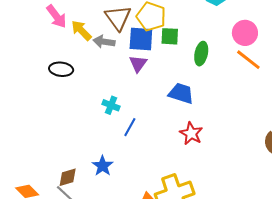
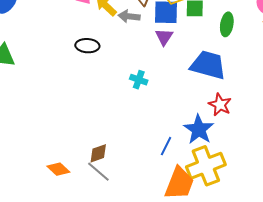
blue trapezoid: (181, 93) -> (208, 65), size x1.4
blue line: (130, 127) -> (166, 146), moved
blue star: (103, 166) -> (199, 129), moved, size x1.4

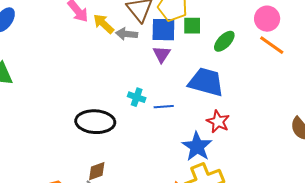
green ellipse: (227, 24) -> (224, 41), turned 35
black ellipse: (87, 46) -> (95, 122), moved, size x1.6
blue line: (166, 146) -> (164, 107), moved, turned 60

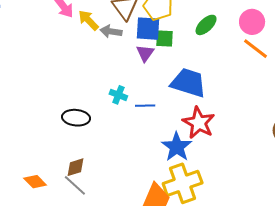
green square: (192, 26) -> (164, 38), moved
green ellipse: (224, 41) -> (206, 25), moved
black ellipse: (95, 122) -> (76, 118), size x0.7
red star: (218, 122) -> (199, 123), size x1.4

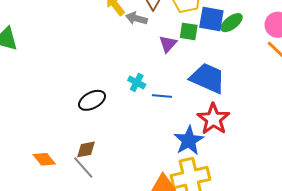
blue square: (148, 29) -> (211, 19), moved
black ellipse: (76, 118) -> (92, 100), turned -40

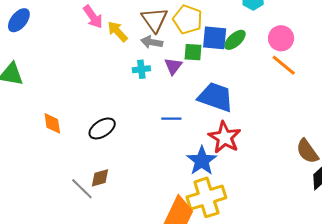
gray arrow: (136, 18) -> (152, 42), moved
cyan cross: (137, 82) -> (141, 69), moved, turned -30
orange diamond: (44, 159) -> (52, 123), moved, turned 35
gray line: (83, 168) -> (82, 189), moved

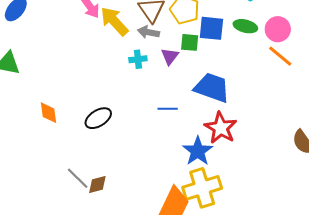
yellow arrow: (118, 31) -> (114, 21), size x1.4
green ellipse: (235, 40) -> (245, 26), moved, turned 55
brown diamond: (100, 178) -> (97, 185), moved

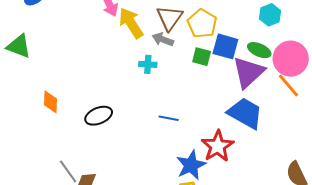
pink circle: (278, 29) -> (291, 59), size x1.4
purple triangle: (170, 56) -> (248, 72), moved, size x1.8
blue trapezoid: (212, 88) -> (245, 113), moved

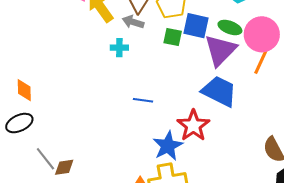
orange line: (289, 86) -> (261, 61), turned 68
black ellipse: (99, 116) -> (19, 123), moved

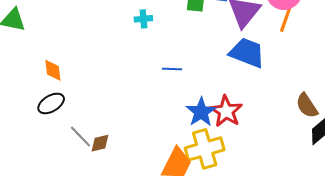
red star: (193, 126) -> (226, 111), moved

